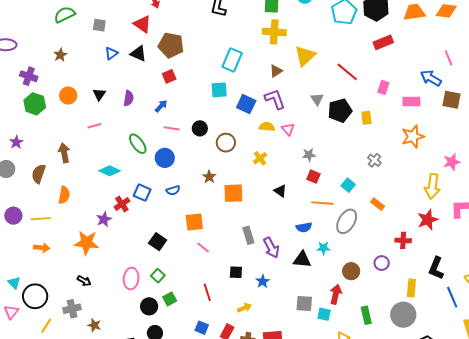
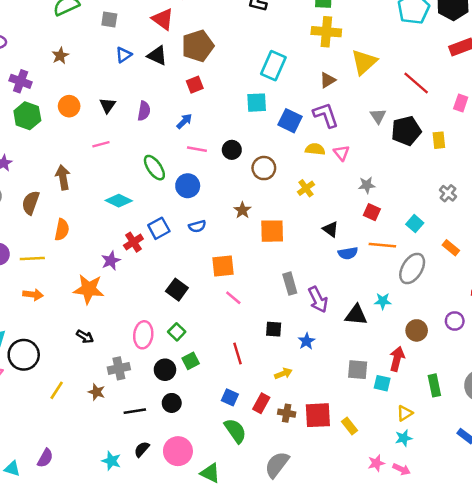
brown pentagon: (171, 45) -> (198, 46), turned -30
blue square: (142, 193) -> (159, 228), turned 36
blue semicircle: (304, 227) -> (348, 253), moved
gray cross: (72, 309) -> (119, 368), moved
yellow line: (46, 326) -> (57, 390), moved

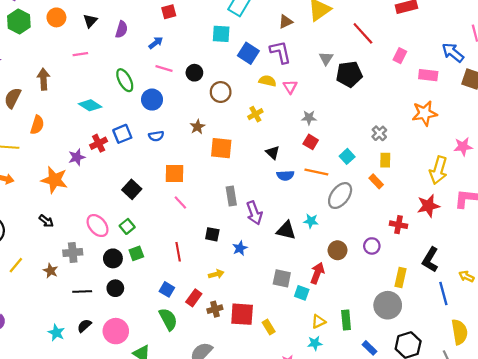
yellow rectangle: (439, 140) -> (385, 160), moved
pink ellipse: (143, 335) -> (98, 226), turned -55
green rectangle: (434, 385) -> (346, 320), moved
brown cross: (287, 413) -> (215, 309), turned -32

